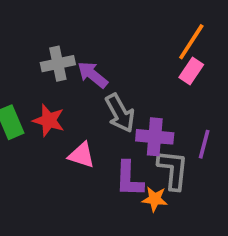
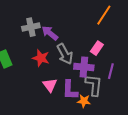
pink rectangle: (191, 71) -> (97, 48), moved
red star: (49, 120) -> (41, 58), moved
pink triangle: (82, 155) -> (50, 85), moved, turned 35

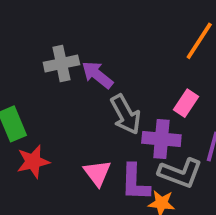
red star: (41, 58) -> (33, 162), moved, turned -30
gray L-shape: (94, 85) -> (180, 173), turned 105

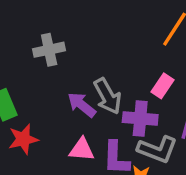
purple arrow: (97, 75) -> (82, 105), moved
pink triangle: (97, 173) -> (82, 149), turned -48

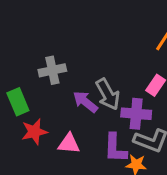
gray cross: (49, 50) -> (52, 70), moved
pink triangle: (82, 149) -> (69, 144), moved

